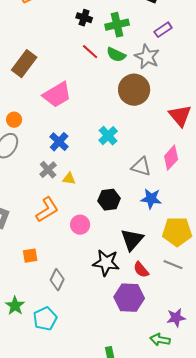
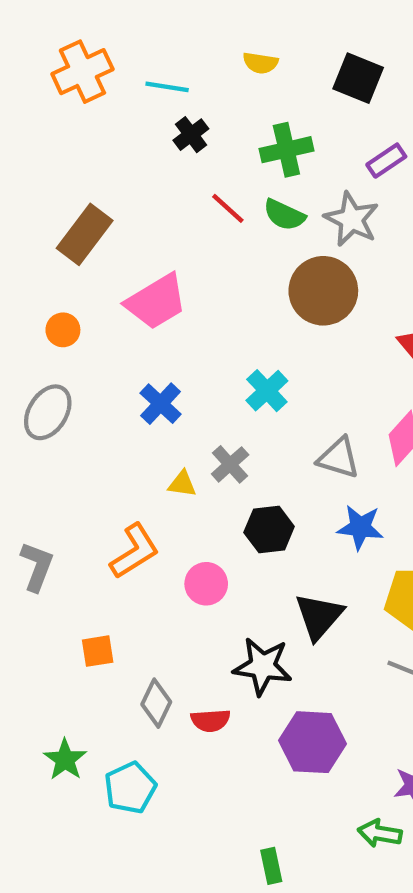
black cross: (84, 18) -> (191, 135), moved, turned 35
orange circle: (14, 120) -> (63, 330), moved
gray cross: (48, 170) -> (230, 464), moved
red semicircle: (141, 270) -> (210, 720), moved, turned -54

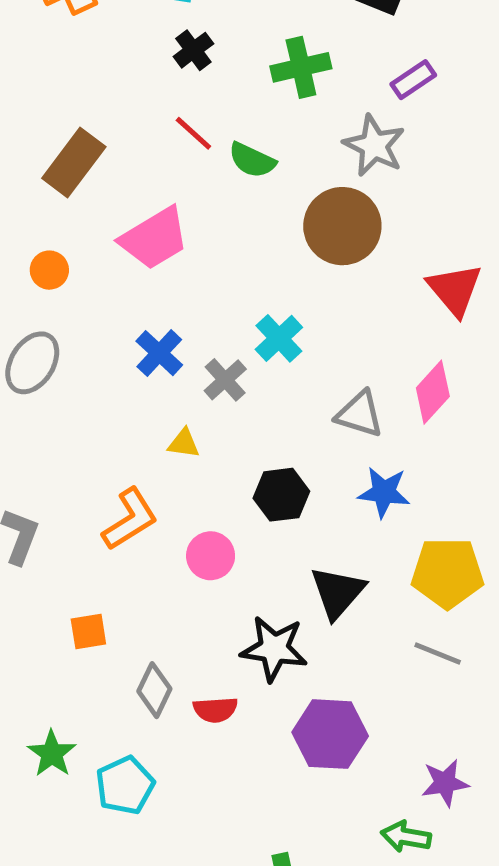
red line: (228, 208) -> (193, 133), moved
green semicircle: (284, 215) -> (252, 160), moved
gray cross: (230, 464) -> (225, 380), moved

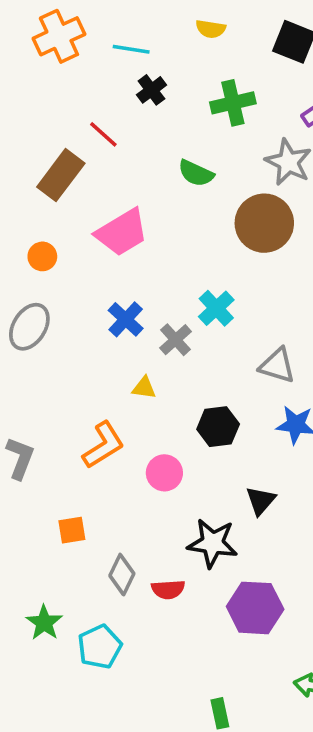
red line: (193, 133) -> (103, 134), moved
black triangle: (338, 592) -> (261, 501), size x0.7

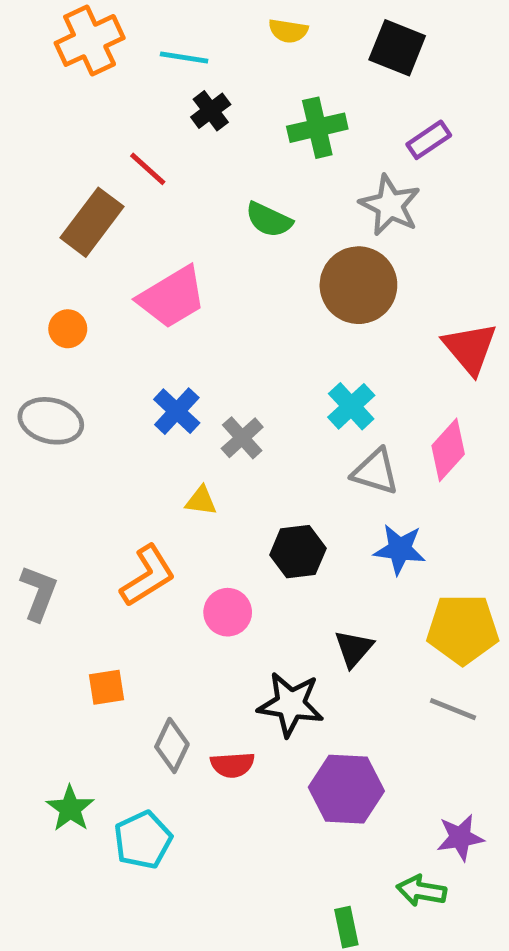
cyan cross: (216, 308) -> (351, 406), moved
gray ellipse: (29, 327) -> (51, 421), turned 72
green rectangle: (220, 713) -> (346, 927), moved

